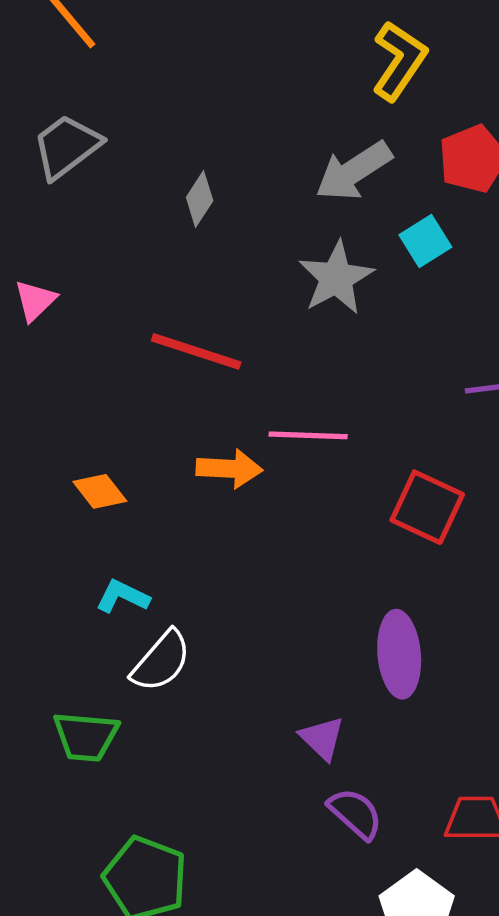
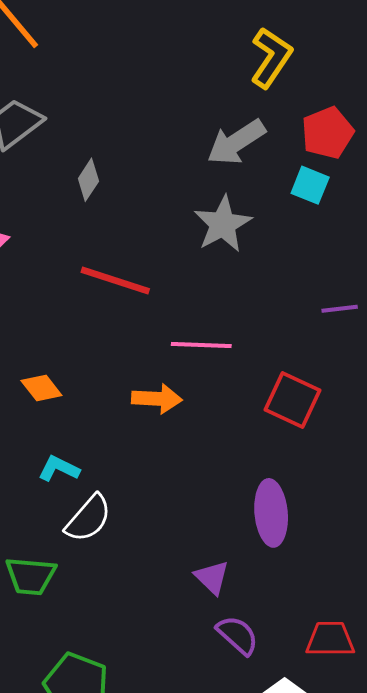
gray diamond: (200, 199) -> (88, 180), moved
cyan square: (425, 241) -> (310, 185), moved, turned -36
orange arrow: (229, 469) -> (157, 399), moved

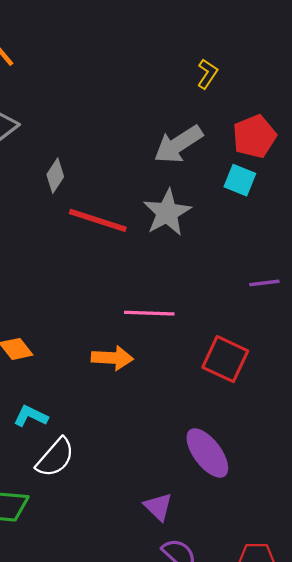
yellow L-shape: (271, 58) -> (207, 74), size x0.6
red line: (115, 281) -> (98, 220), moved
purple ellipse: (271, 513) -> (207, 453), turned -32

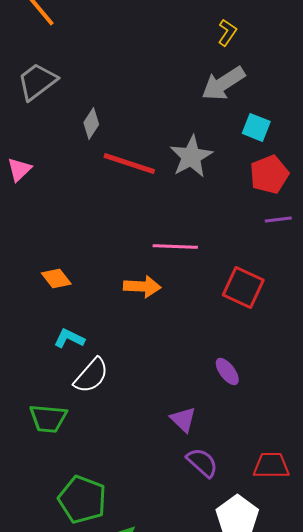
red pentagon: (254, 136) -> (269, 174), moved
gray arrow: (178, 144) -> (223, 83), moved
purple ellipse: (207, 453) -> (227, 371), size x0.6

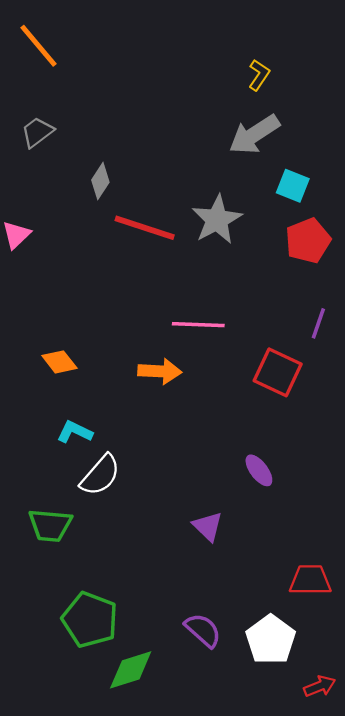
gray trapezoid: (37, 81) -> (37, 132), size x0.7
purple line: (278, 219) -> (318, 323), moved, turned -64
purple semicircle: (202, 462) -> (203, 630), moved

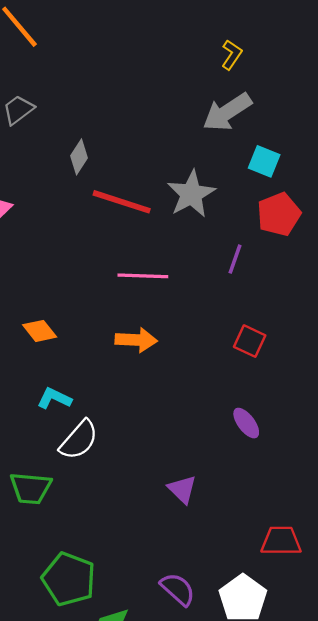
purple line: (318, 323) -> (235, 259), moved
pink line: (198, 325) -> (143, 276), moved
red square: (278, 372) -> (250, 341), size x0.7
purple ellipse: (259, 470) -> (246, 423), moved

